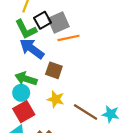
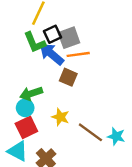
blue arrow: (32, 49) -> (52, 54), moved
brown square: (54, 70) -> (68, 77), moved
green arrow: (26, 79) -> (31, 94), turned -40

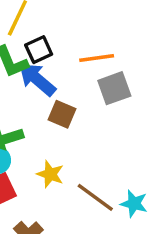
gray square: (69, 38) -> (114, 88), moved
orange line: (78, 54) -> (97, 58), moved

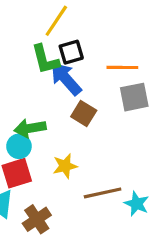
yellow star: (50, 174) -> (65, 166), turned 30
brown line: (95, 197) -> (103, 193), turned -57

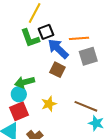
blue arrow: (66, 79) -> (58, 49), moved
brown line: (103, 193) -> (86, 106), moved, turned 40

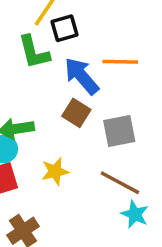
black square: (46, 32) -> (65, 28), moved
gray square: (88, 56) -> (119, 131), moved

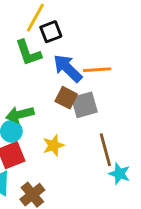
orange line: (120, 62) -> (97, 70), moved
gray square: (119, 131) -> (84, 105), moved
brown line: (120, 183) -> (105, 150), turned 52

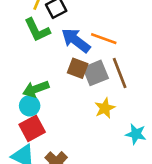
orange line: (97, 70) -> (104, 39), turned 30
yellow star: (53, 145) -> (105, 108), moved
brown line: (105, 150) -> (120, 73), moved

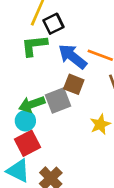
green L-shape: (37, 30) -> (34, 45), turned 108
gray square: (96, 73) -> (58, 100), moved

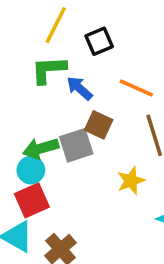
black square: (53, 24) -> (99, 41), moved
blue arrow: (73, 56) -> (79, 88), moved, size x0.7

